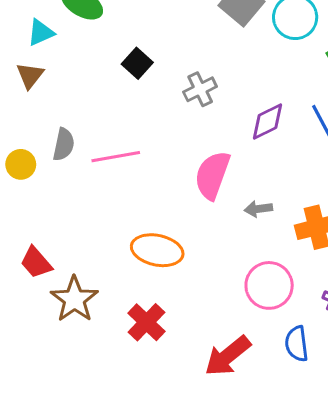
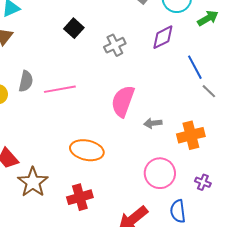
purple diamond: (268, 121) -> (163, 37), moved
red cross: (146, 322) -> (80, 197), turned 30

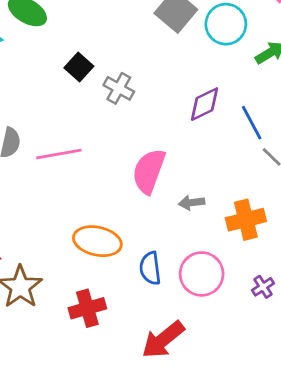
purple diamond: (163, 37) -> (204, 104), moved
gray cross: (115, 45) -> (119, 88), moved, turned -35
purple cross: (203, 182) -> (263, 287), turned 35
blue semicircle: (178, 211) -> (150, 268), moved

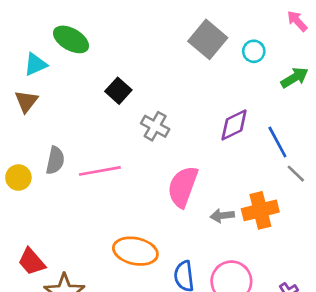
cyan circle: (226, 24) -> (254, 51), size x0.6
gray cross: (119, 88) -> (155, 126), moved
orange cross: (246, 220) -> (260, 210), moved

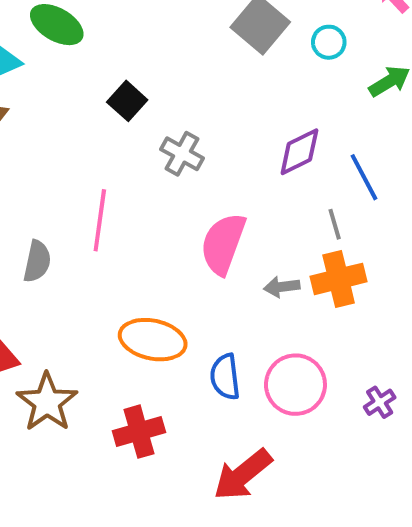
gray semicircle: (55, 160) -> (37, 261), moved
pink line: (100, 171) -> (100, 220), turned -72
gray line: (296, 174) -> (335, 224), moved, turned 30

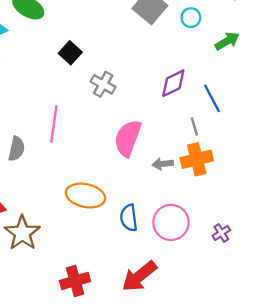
red cross: (139, 432) -> (75, 281), moved

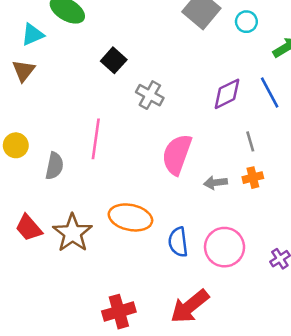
blue line: (212, 98) -> (270, 92), moved
orange cross: (197, 159) -> (253, 178), size x0.6
brown star: (22, 233) -> (72, 233), moved

